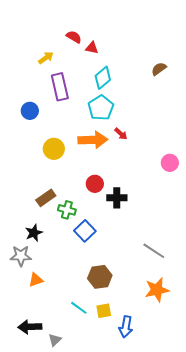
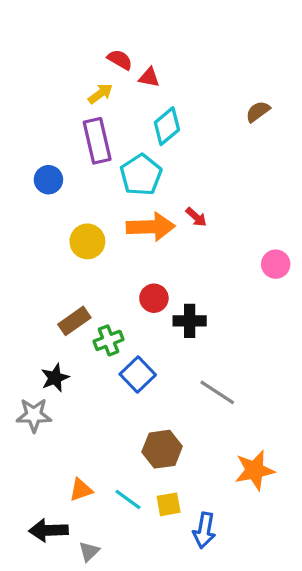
yellow arrow: (46, 58) -> (100, 94), moved
cyan pentagon: (101, 108) -> (141, 175), moved
green cross: (67, 210) -> (109, 340), turned -36
gray line: (154, 251) -> (217, 392), moved
orange triangle: (36, 280) -> (81, 490), moved

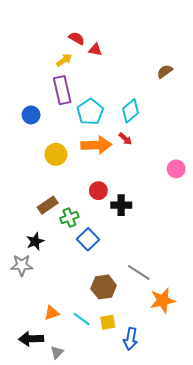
cyan diamond: (167, 126) -> (131, 111), moved
gray line: (217, 392) -> (139, 272), moved

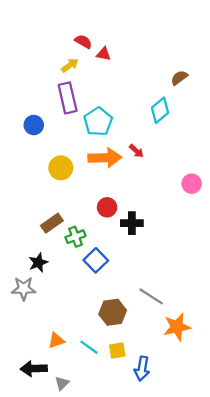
cyan diamond: (131, 111) -> (160, 110), moved

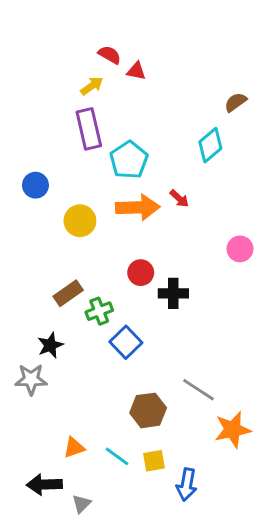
blue circle: (34, 125) -> (35, 185), moved
pink circle: (192, 184) -> (240, 249), moved

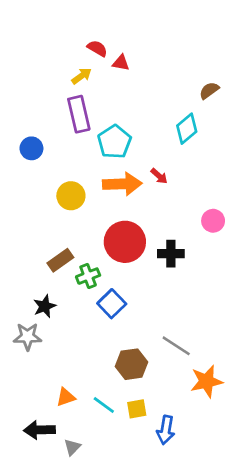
blue circle: (35, 185) -> (31, 148), moved
red circle: (141, 273) -> (125, 242), size x1.8
black cross: (173, 293) -> (171, 254), moved

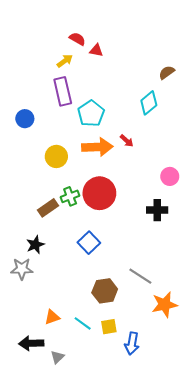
black cross: (171, 254) -> (157, 210), moved
green cross: (88, 276) -> (70, 196), moved

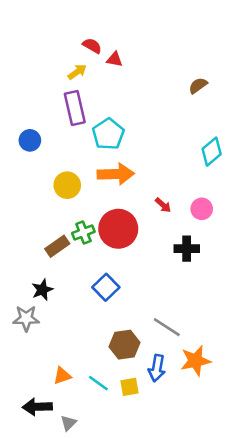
cyan diamond: (149, 103) -> (212, 152), moved
red arrow: (127, 141) -> (163, 205), moved
blue arrow: (132, 343) -> (157, 368), moved

